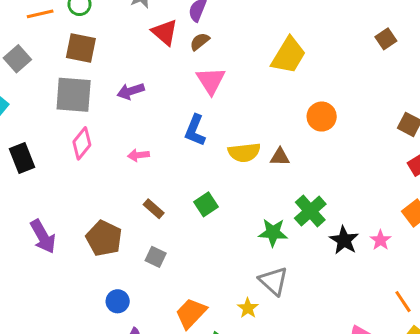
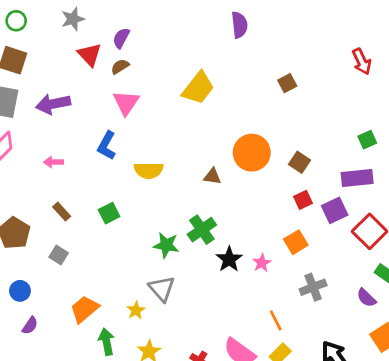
purple arrow: (131, 91) -> (53, 104), size x1.4
orange circle: (322, 117) -> (252, 153), moved, size x1.4
brown triangle: (280, 157) -> (212, 176), moved

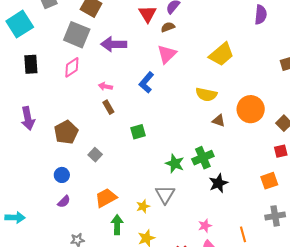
yellow semicircle: (149, 170) -> (206, 94), moved
brown rectangle: (62, 212) -> (108, 107), moved
pink star: (262, 263) -> (205, 226), moved

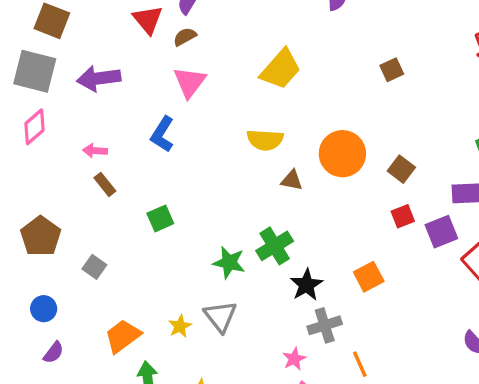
orange square: (269, 181) -> (369, 277), moved
yellow star: (143, 206) -> (180, 326), moved
gray cross: (275, 216) -> (325, 325), moved

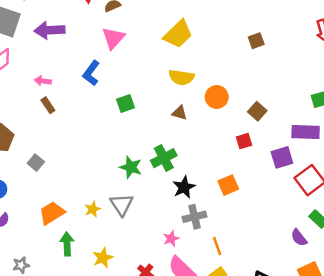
yellow semicircle: (265, 140) -> (181, 77), moved
orange circle: (342, 154) -> (217, 97), size x0.7
red square: (403, 216) -> (244, 141), moved
green square: (160, 218) -> (126, 103), moved

